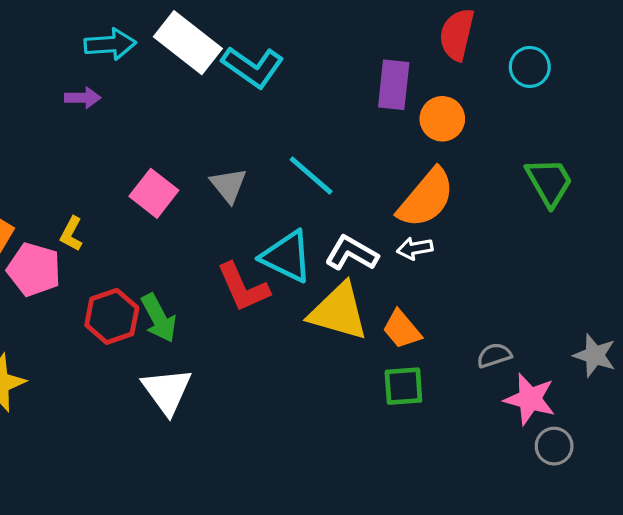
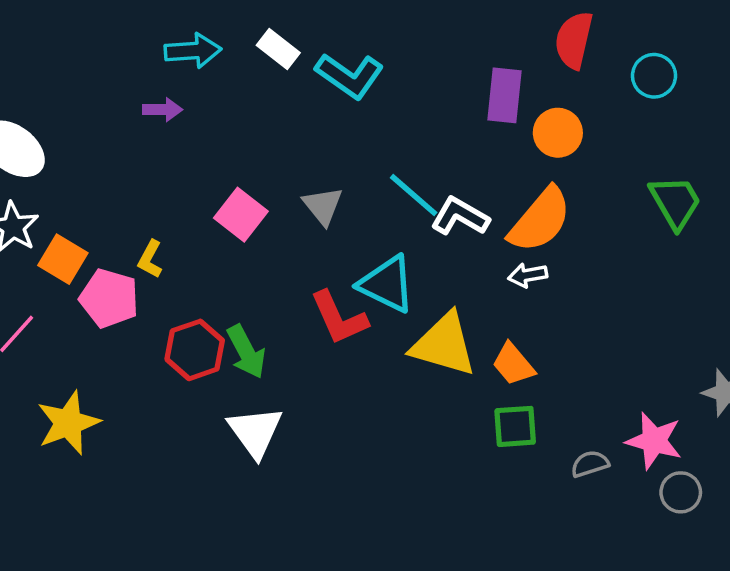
white rectangle: (188, 43) -> (278, 49), size x0.6
white L-shape: (352, 253) -> (460, 216), moved
gray semicircle: (494, 355) -> (590, 464), moved

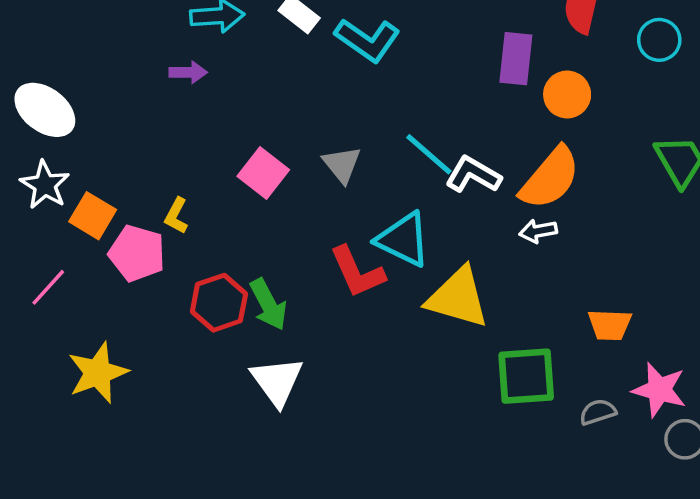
orange trapezoid: (513, 364) -> (610, 325), moved, turned -48
green square: (515, 426) -> (526, 376), size x1.4

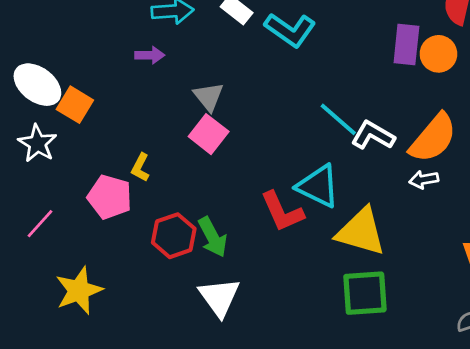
orange circle: (567, 94) -> (438, 54), moved
gray triangle: (342, 164) -> (209, 97), moved
orange square: (93, 216) -> (75, 105), moved
green square: (526, 376) -> (365, 293), moved

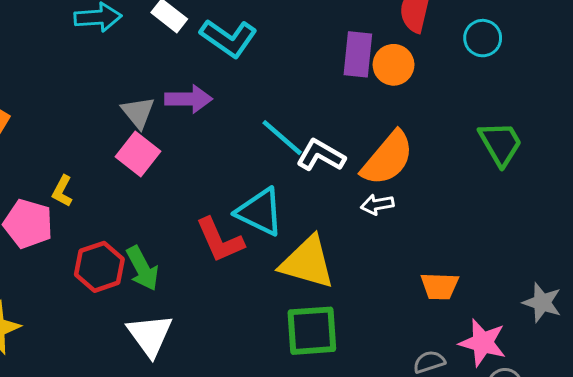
purple arrow: (150, 55) -> (189, 99), moved, size x1.4

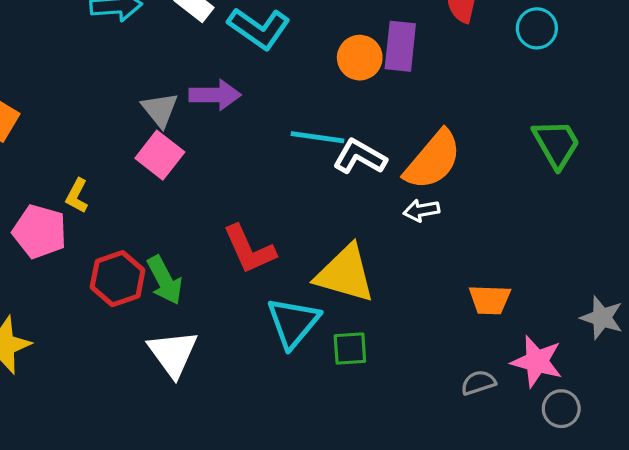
orange circle: (394, 65) -> (360, 58), moved
cyan line: (282, 138) -> (317, 137), turned -33
cyan triangle: (260, 212) -> (293, 323), moved, turned 44
green square: (312, 331) -> (350, 349), size x0.6

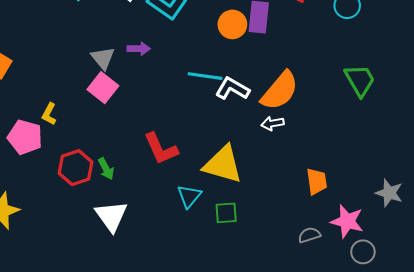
purple arrow: (215, 95) -> (139, 49), size x0.7
green arrow: (165, 280) -> (106, 169), size x0.7
orange trapezoid: (490, 300) -> (317, 181), turned -100
cyan triangle: (293, 323) -> (189, 196), size x0.7

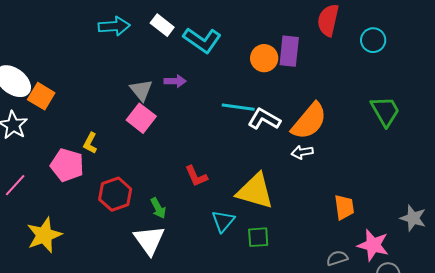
red L-shape: (161, 149) -> (196, 176), size x0.7
green arrow: (106, 169) -> (158, 208), moved

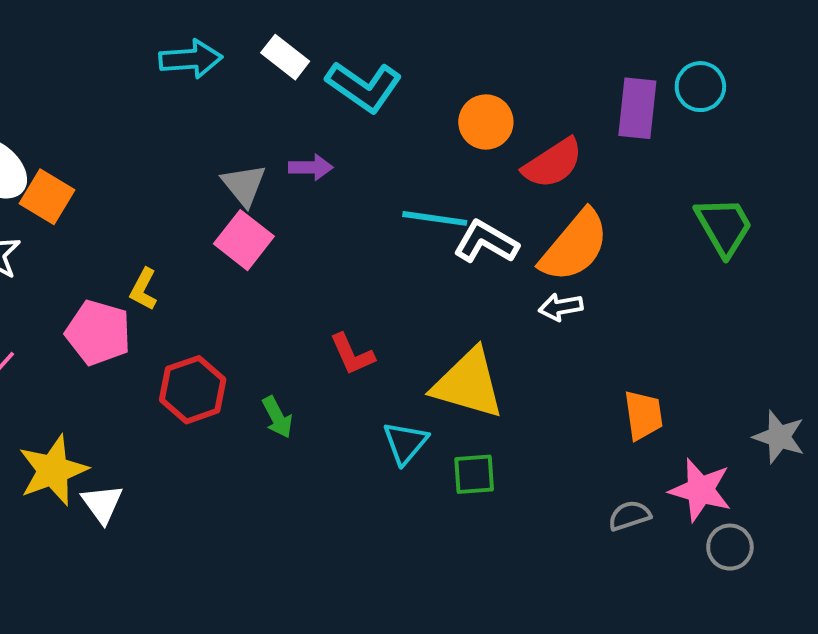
red semicircle: (328, 20) -> (553, 163), moved, turned -136
purple rectangle: (289, 51) -> (637, 108), moved
white triangle: (149, 240) -> (102, 504), moved, size x0.7

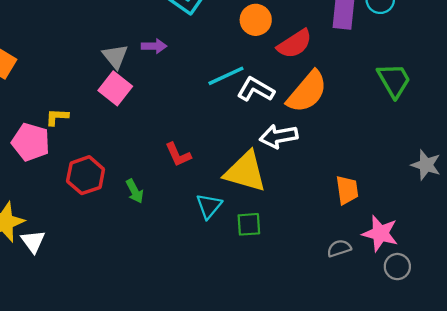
cyan line: (435, 218) -> (226, 76), turned -33
yellow L-shape: (144, 289) -> (57, 117), turned 65
white arrow: (561, 307) -> (279, 136), moved, size x1.5
gray star: (779, 437) -> (426, 165), moved

